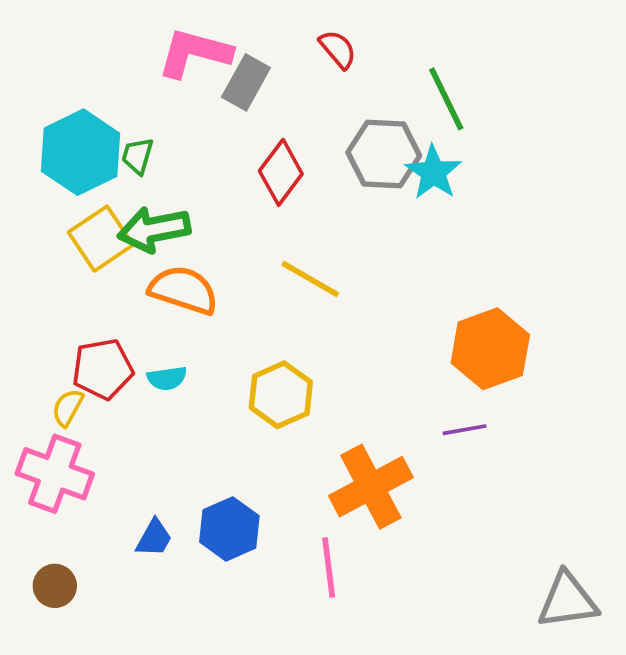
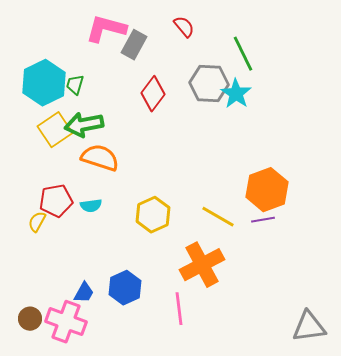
yellow line: (310, 279) -> (218, 217), moved
purple line: (465, 430) -> (263, 220), moved
pink cross: (55, 474) -> (66, 322), moved

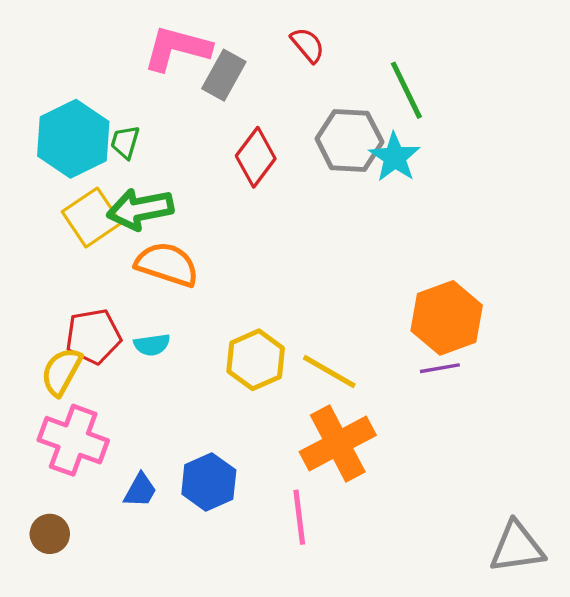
yellow line: (218, 217) -> (329, 371), moved
yellow semicircle: (37, 222) -> (61, 371), size x1.4
pink cross: (66, 322) -> (73, 440), moved

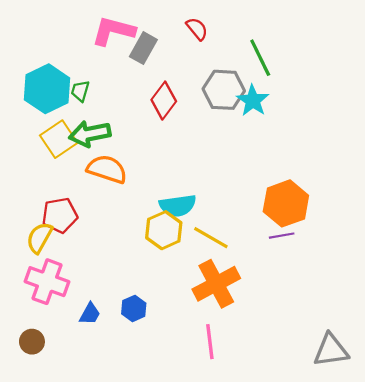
cyan semicircle: (152, 345) -> (178, 206), moved, size x1.6
blue hexagon: (209, 482) -> (134, 308), size x0.7
pink line: (299, 517) -> (210, 342), moved

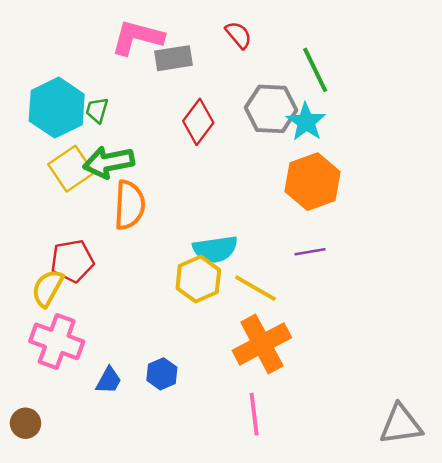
gray rectangle: (143, 48) -> (174, 58), turned 52
orange semicircle: (107, 169) -> (129, 205), turned 75
orange hexagon: (286, 203) -> (313, 182), moved
purple line: (282, 236) -> (310, 252), moved
brown circle: (32, 342) -> (26, 423), moved

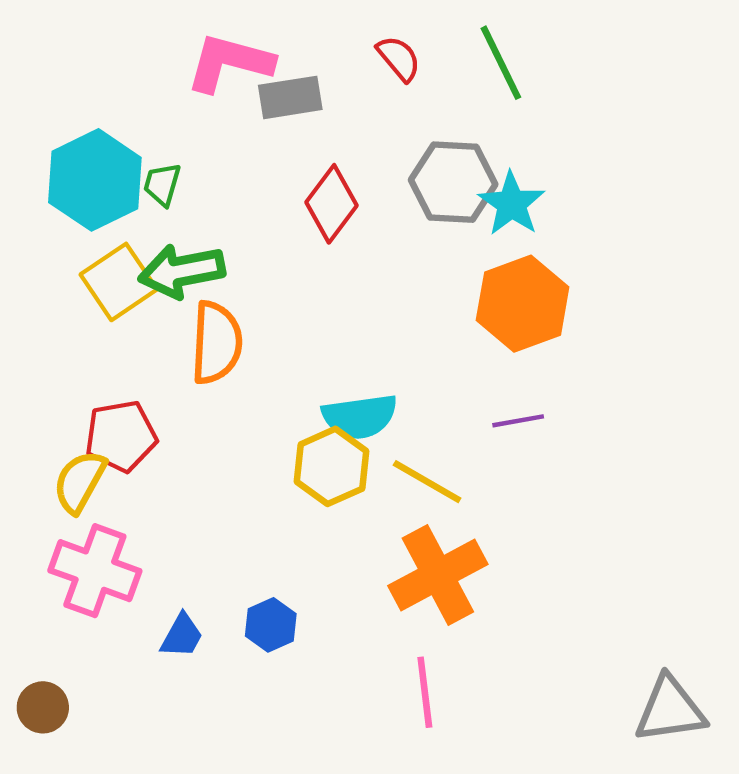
green line: (315, 70) -> (501, 63), moved

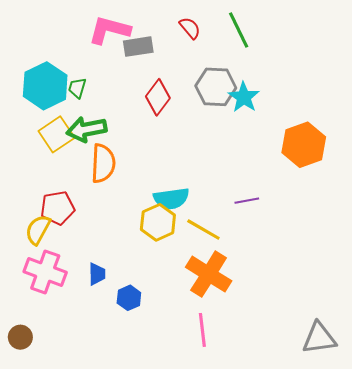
orange hexagon: (523, 304) -> (304, 145), moved
orange cross: (438, 575) -> (209, 274), turned -30
blue trapezoid: (182, 636) -> (97, 274), moved, turned -30

